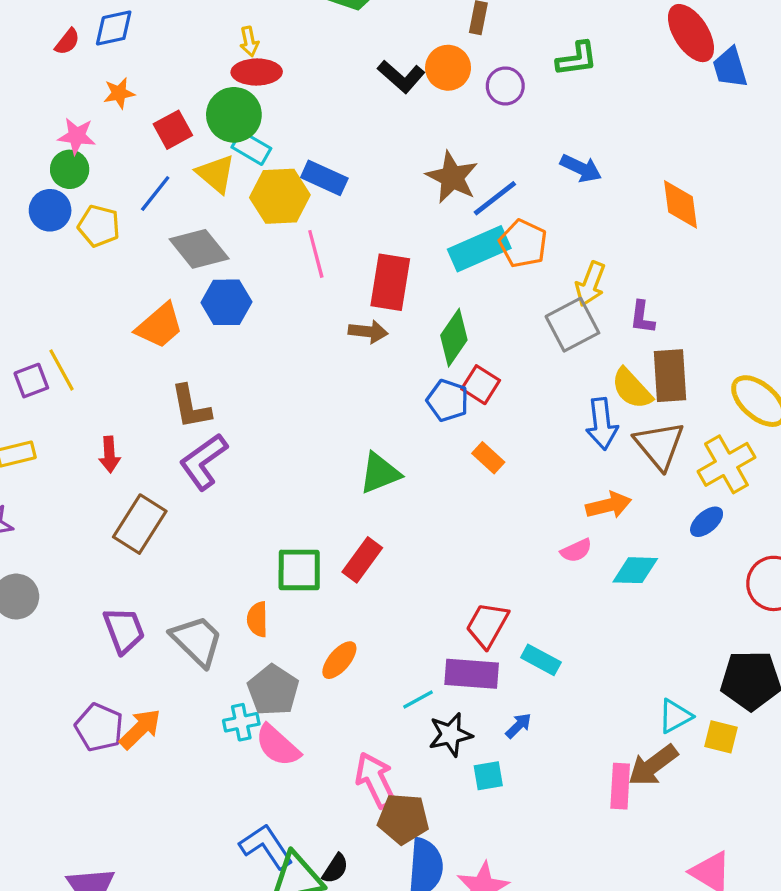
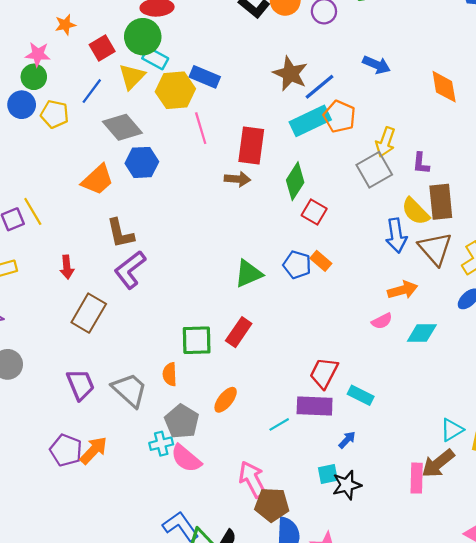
yellow triangle: (216, 174) -> (132, 77), turned 36
blue pentagon: (448, 400) -> (297, 265), moved
black star: (450, 735) -> (347, 485), moved

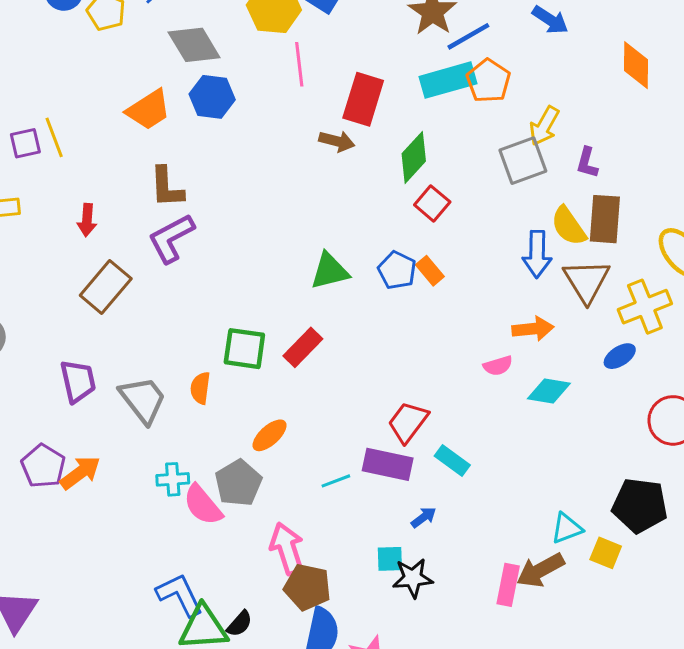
gray pentagon: (182, 421) -> (238, 483), moved

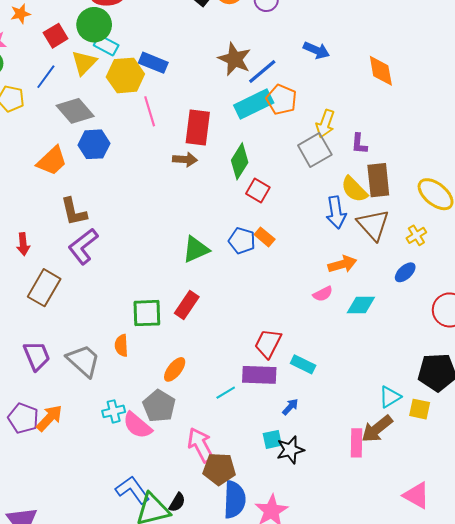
yellow cross: (645, 307) -> (416, 235), size x0.6

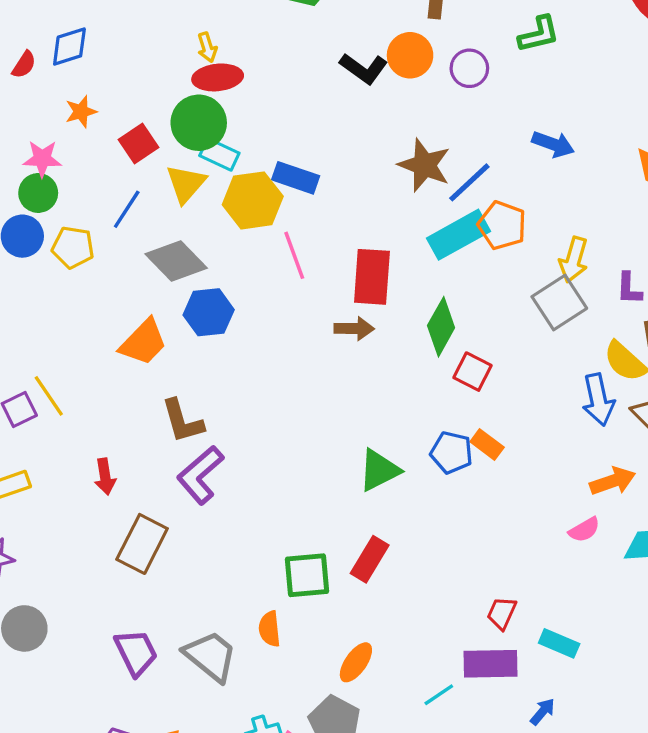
red trapezoid: (268, 343) -> (502, 613), size x0.7

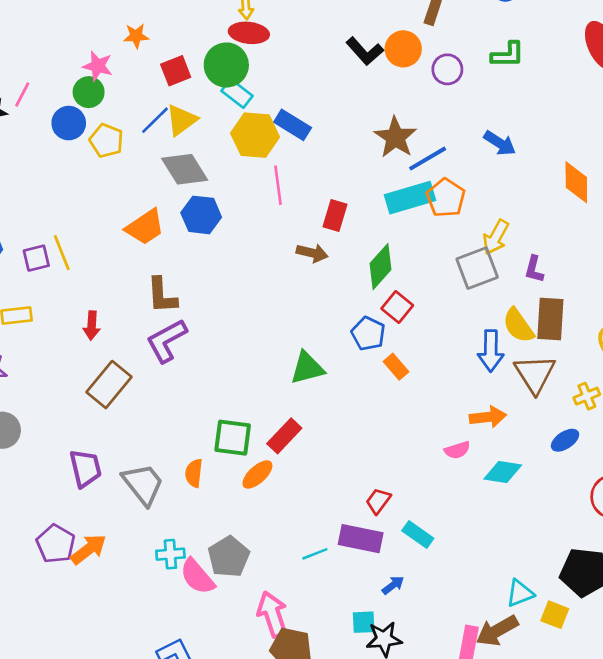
yellow triangle: (186, 184) -> (181, 120), moved
red rectangle: (372, 277) -> (335, 216), size x0.7
blue pentagon: (452, 452) -> (368, 334), moved
orange ellipse: (356, 662) -> (257, 474), moved

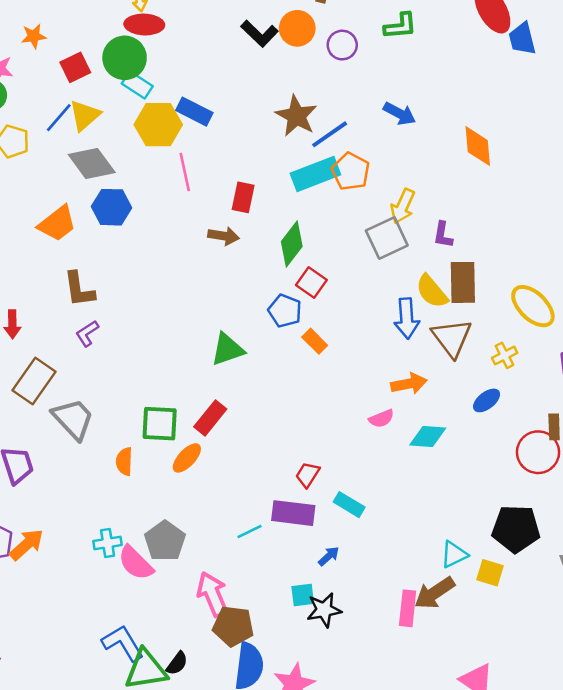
purple L-shape: (167, 341) -> (87, 333), size x0.6
gray trapezoid: (143, 484) -> (73, 419), moved

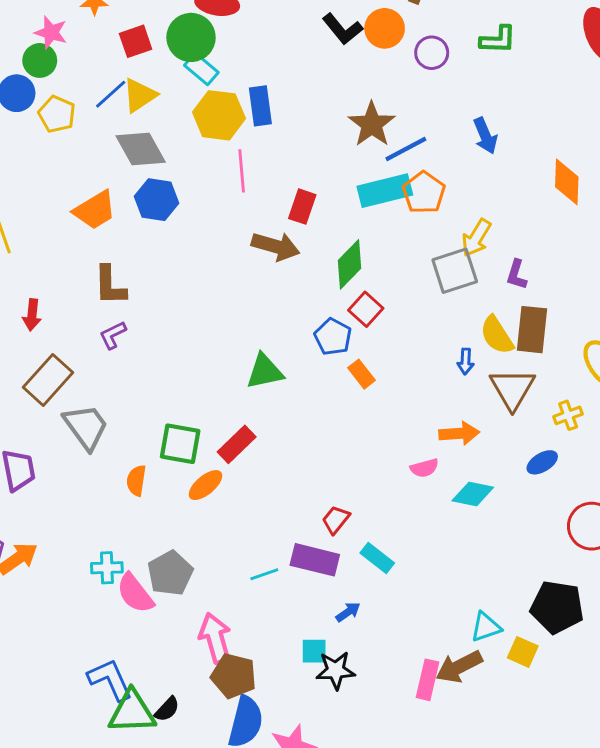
blue rectangle: (194, 112) -> (260, 106), turned 48
blue arrow: (399, 114) -> (485, 136), turned 32
brown arrow: (224, 236) -> (276, 246), size x1.4
blue arrow: (407, 318) -> (466, 361), size x0.6

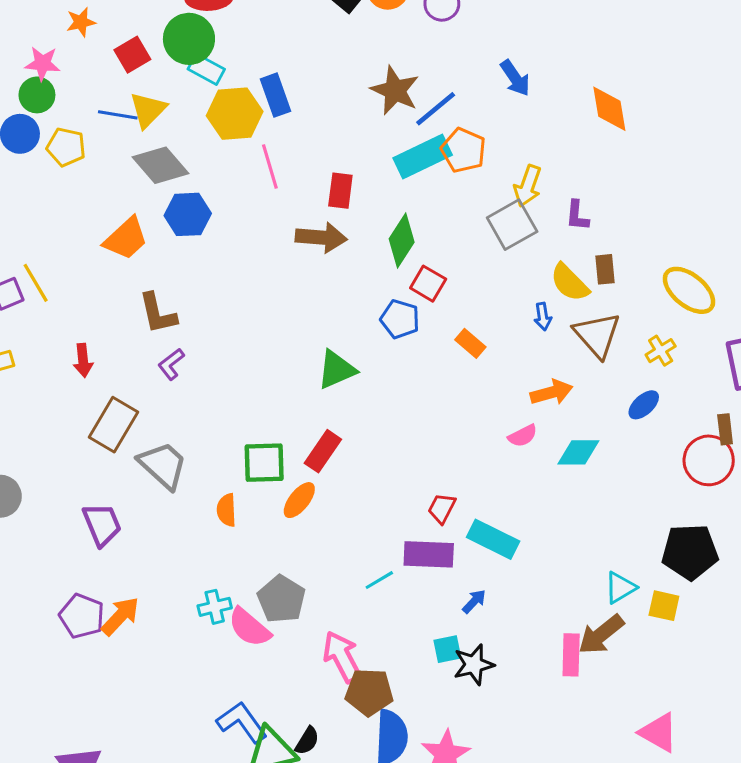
blue line: (111, 94) -> (118, 115), turned 63
brown rectangle: (532, 330) -> (605, 269), size x0.6
orange rectangle: (362, 374) -> (470, 343), moved
cyan rectangle: (377, 558) -> (493, 539), size x1.4

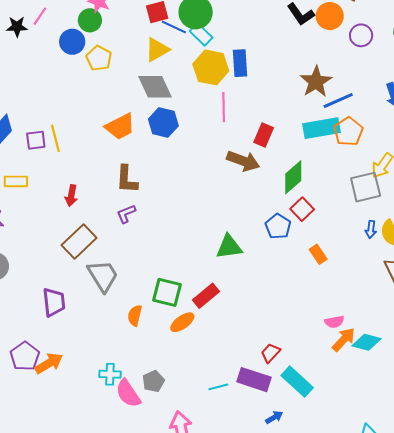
blue line: (118, 115) -> (174, 27), moved
blue arrow: (543, 316) -> (371, 229), moved
orange arrow: (552, 392) -> (344, 340), moved, turned -48
gray pentagon: (281, 599) -> (153, 381), size x0.7

